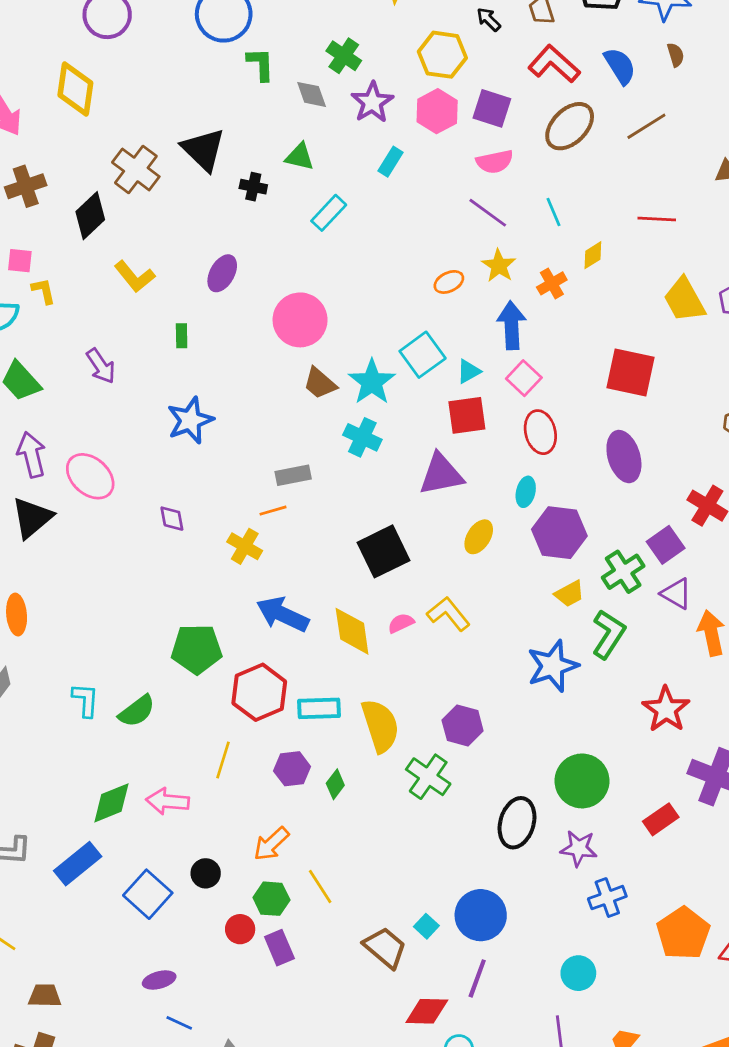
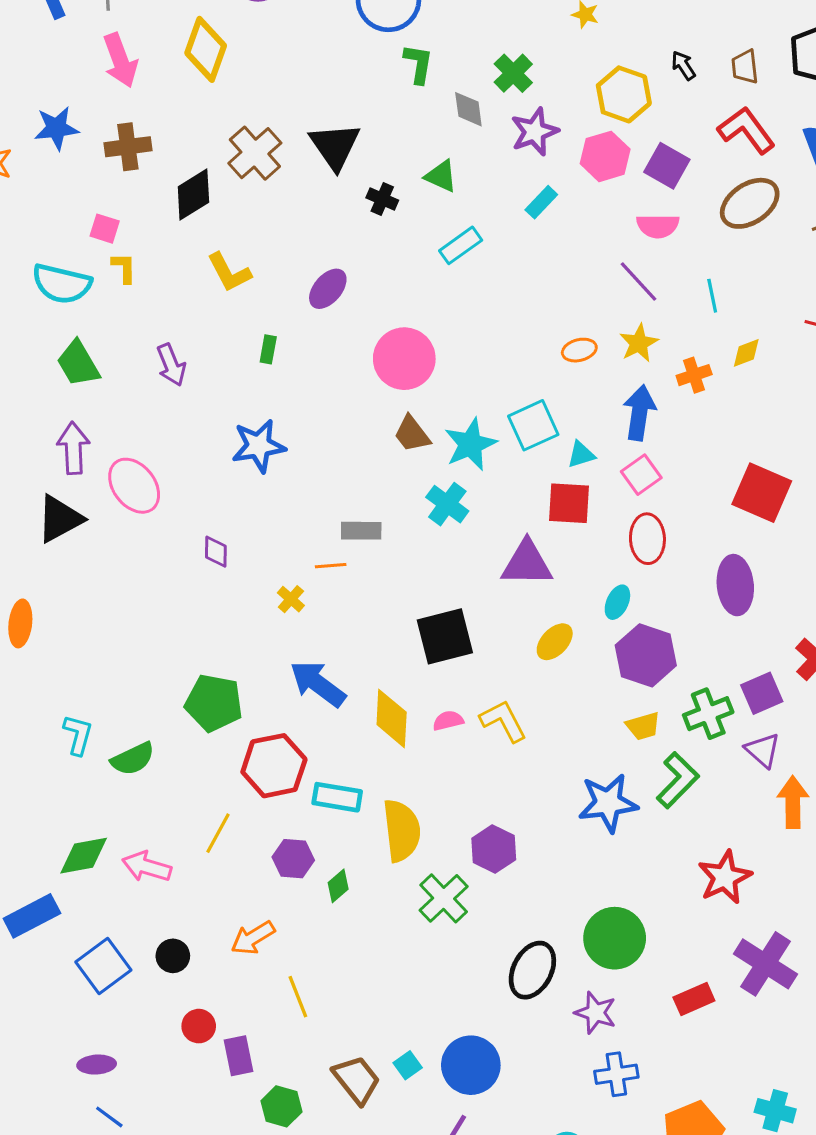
yellow cross: (245, 546) -> (291, 599), size x0.7
green hexagon: (271, 899) -> (281, 1106), moved

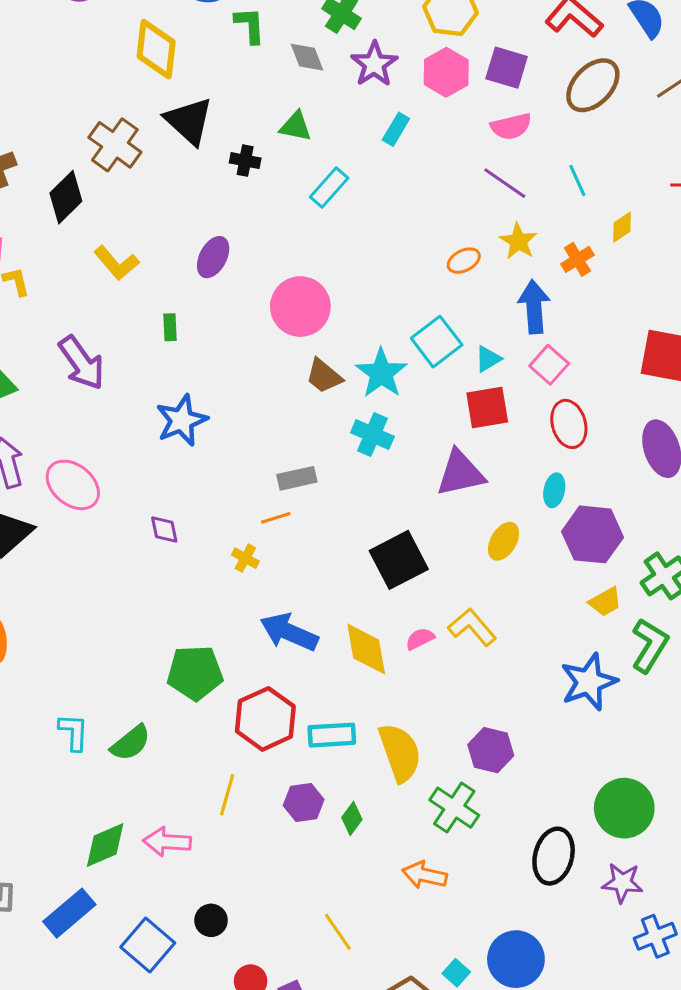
yellow diamond: (206, 49) -> (156, 49), moved
purple arrow: (171, 365) -> (82, 363), size x1.4
orange arrow: (253, 938) -> (425, 875), moved, turned 57

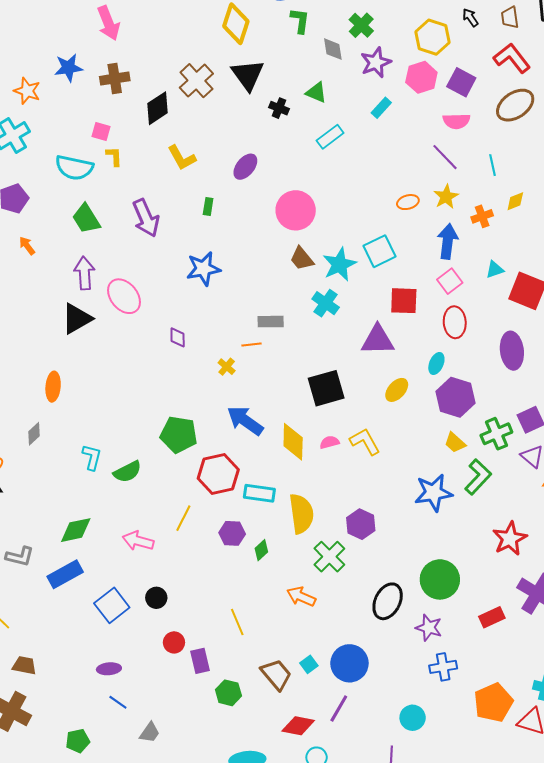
cyan triangle: (488, 359) -> (495, 270), moved
yellow trapezoid: (605, 602) -> (455, 443), turned 60
green diamond: (105, 845) -> (76, 530), moved

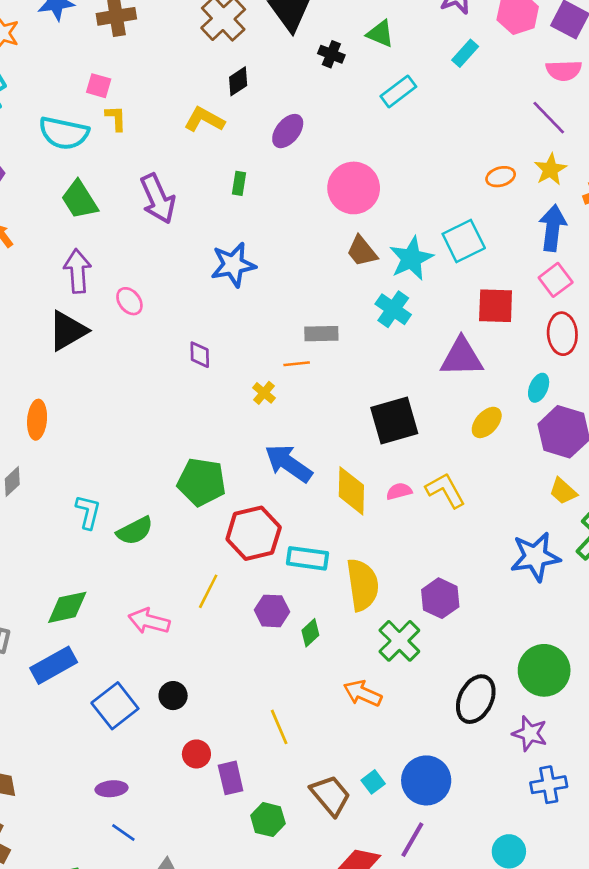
black diamond: (158, 108) -> (238, 81), moved, size x0.7
yellow L-shape: (182, 158) -> (204, 120), turned 148
pink ellipse: (124, 296) -> (129, 301), size x0.6

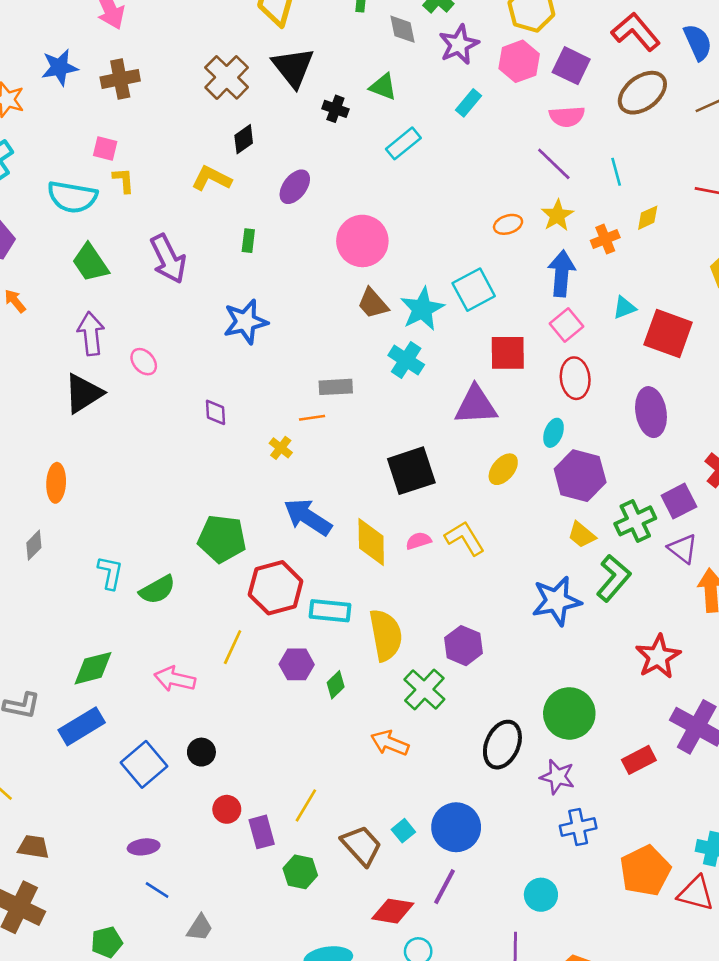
yellow line: (279, 727) -> (306, 805), moved, turned 56

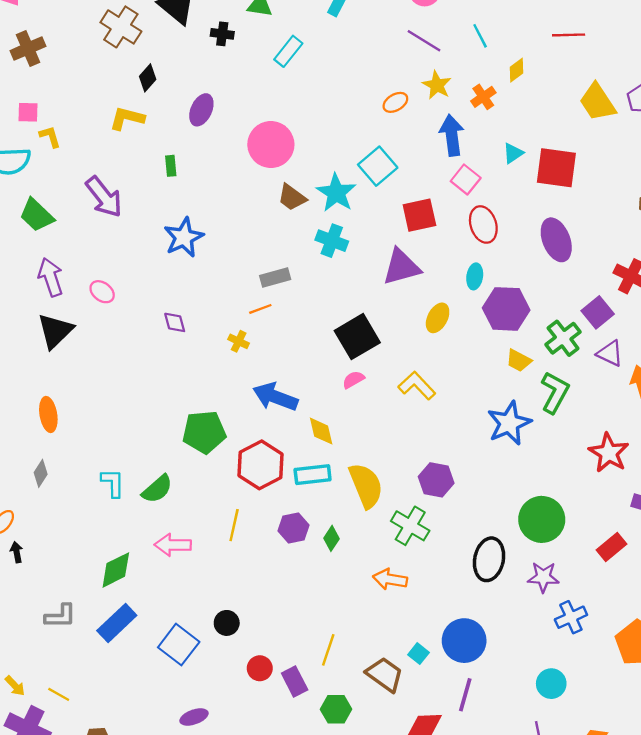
pink semicircle: (419, 541) -> (353, 380), moved
yellow diamond: (371, 542) -> (321, 431), moved, size x0.7
pink arrow: (175, 679) -> (173, 545), moved

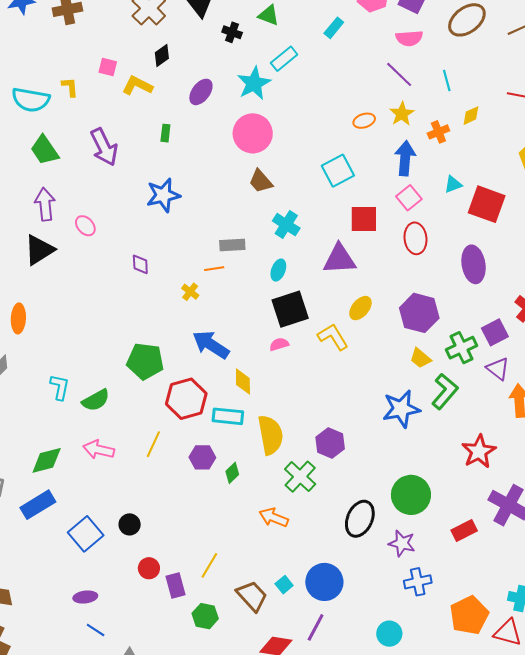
pink square: (28, 112) -> (108, 67), moved
cyan star: (336, 193) -> (254, 83), moved
cyan ellipse: (475, 276) -> (278, 270), moved
yellow L-shape: (417, 386) -> (333, 337), moved

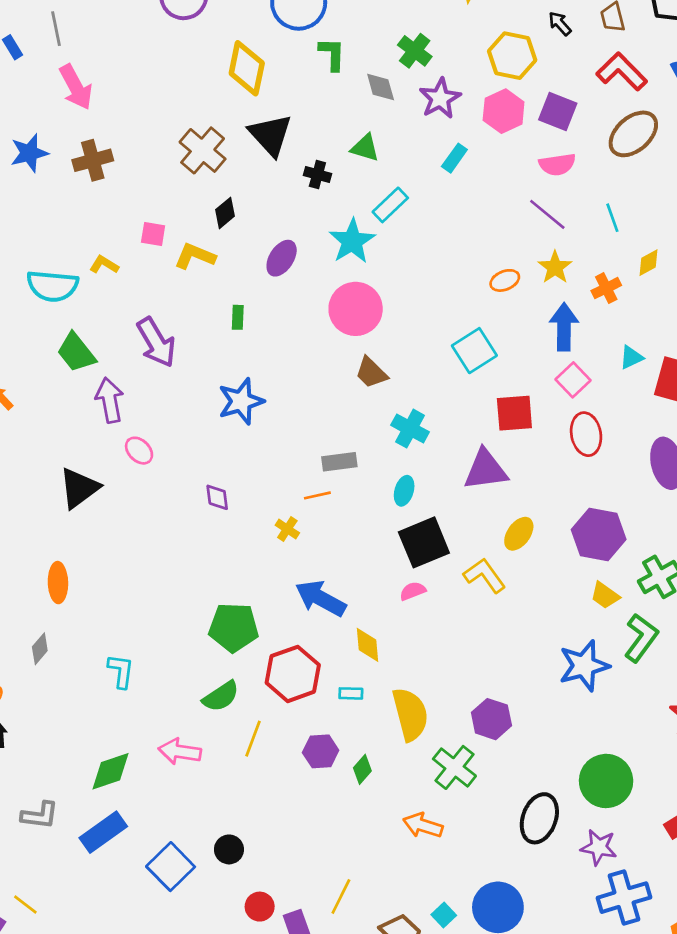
yellow L-shape: (70, 87) -> (104, 265), turned -50
purple arrow: (45, 204) -> (110, 400), moved
green semicircle: (96, 400) -> (221, 696), moved
cyan rectangle: (228, 416) -> (351, 693), size x0.6
blue cross: (418, 582) -> (624, 898), size x1.4

